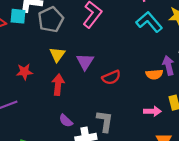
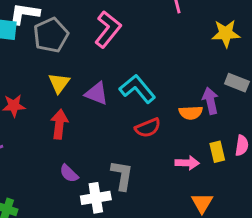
cyan L-shape: (149, 22) -> (137, 89), moved
purple triangle: (85, 62) -> (97, 93), turned -42
red semicircle: (111, 77) -> (148, 128), moved

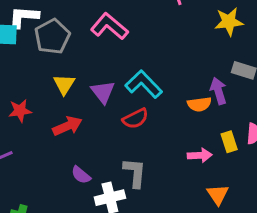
pink L-shape: (108, 29) -> (109, 26), turned -84
purple triangle: (97, 93) -> (103, 92), turned 35
red arrow: (59, 124) -> (67, 126), turned 64
red semicircle: (148, 128) -> (135, 119), moved

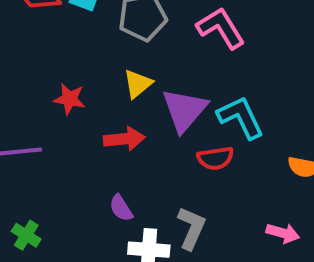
purple triangle: (103, 92) -> (185, 110), size x1.4

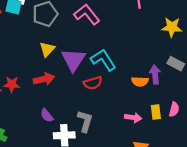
red star: (70, 99) -> (12, 84), moved

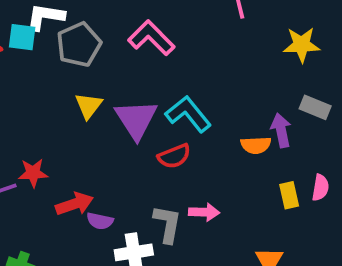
red arrow: (44, 79) -> (74, 204), moved
purple semicircle: (47, 115) -> (100, 221), turned -32
pink arrow: (133, 118) -> (204, 212), moved

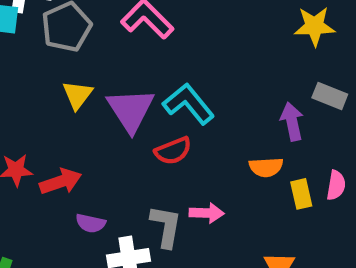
orange semicircle: (256, 145) -> (266, 167), moved
red arrow: (74, 204) -> (61, 182), moved

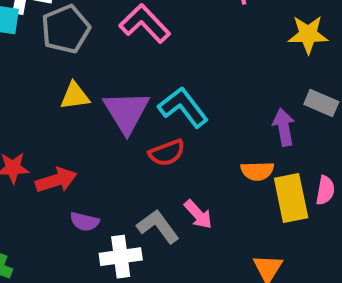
yellow triangle: (77, 95) -> (75, 96), turned 44
yellow rectangle: (301, 194) -> (291, 198), size x1.6
pink arrow: (207, 213) -> (198, 214), turned 44
gray L-shape: (166, 226) -> (158, 226), turned -48

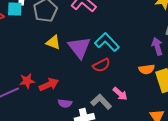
yellow triangle: (75, 96) -> (53, 42), turned 35

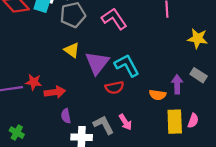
orange semicircle: (147, 69) -> (158, 95), moved
purple semicircle: (65, 103) -> (66, 116), turned 56

